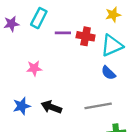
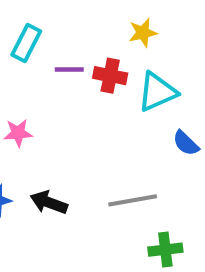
yellow star: (113, 15) -> (143, 33), moved
blue semicircle: (108, 73) -> (186, 143), moved

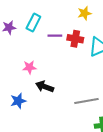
yellow star: (143, 33) -> (84, 13), moved
black arrow: (49, 202) -> (45, 87), moved

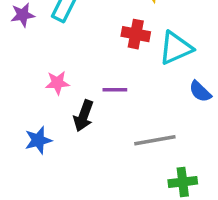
purple line: (55, 36) -> (115, 90), moved
black arrow: (45, 87) -> (84, 116), turned -90

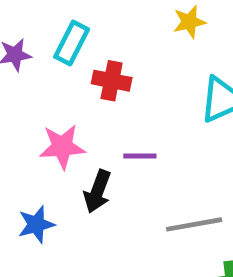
red cross: (136, 34) -> (112, 81), moved
pink star: (57, 83) -> (62, 147), size x1.4

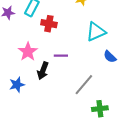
pink star: (62, 147) -> (28, 52), turned -30
gray line: (194, 224) -> (84, 85), turned -40

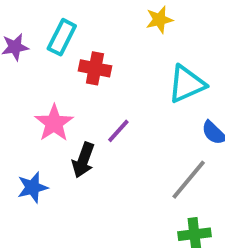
purple line: (61, 56) -> (118, 131), turned -48
gray line: (84, 85) -> (189, 180), moved

